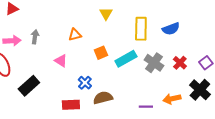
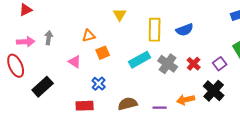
orange square: (101, 53) -> (103, 53), moved
brown semicircle: (103, 98) -> (128, 104), moved

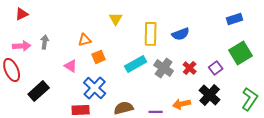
blue cross: (99, 84) -> (95, 88), size x1.6

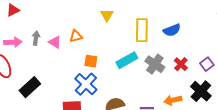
orange square: (99, 57) -> (91, 61), moved, turned 32
pink triangle: (71, 66) -> (55, 42), moved

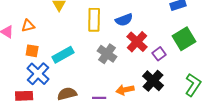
cyan rectangle: (127, 60) -> (63, 55), moved
orange square: (91, 61) -> (32, 51), moved
red cross: (181, 64) -> (137, 42), moved, size x1.5

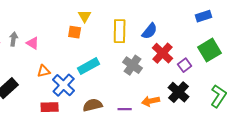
blue semicircle: (124, 20) -> (150, 31), turned -30
orange triangle: (28, 26) -> (44, 71), moved
orange square: (32, 51) -> (75, 32), moved

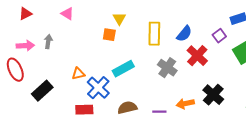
pink triangle: (33, 43) -> (67, 14), moved
purple square: (185, 65) -> (219, 36), moved

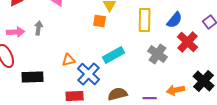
black rectangle: (42, 91) -> (33, 77), turned 40

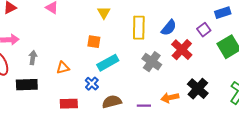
orange square: (100, 21) -> (94, 42), moved
gray arrow: (39, 28) -> (33, 58), moved
blue cross: (89, 74) -> (92, 84), moved, size x0.6

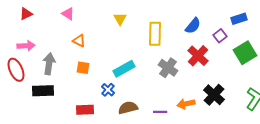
blue semicircle: (169, 28) -> (193, 26), moved
orange square: (94, 42) -> (83, 68), moved
gray arrow: (33, 58) -> (49, 64), size x1.5
orange triangle: (63, 68) -> (79, 41), moved, turned 40

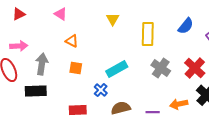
red cross: (198, 56) -> (195, 68), moved

